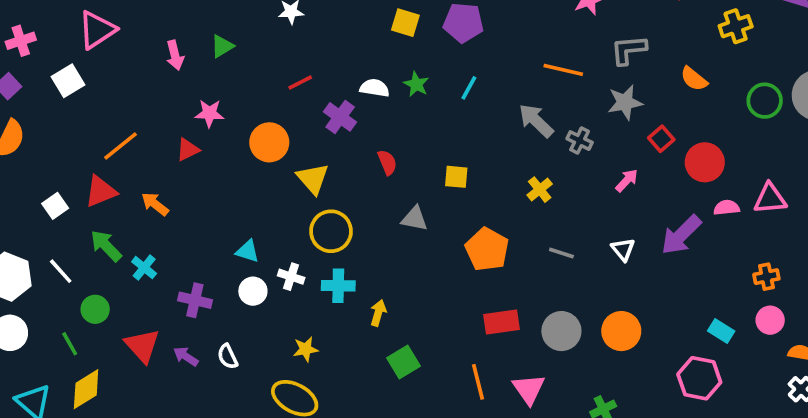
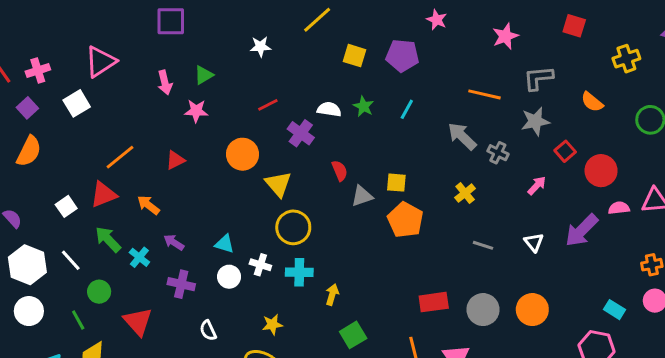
pink star: (209, 113) -> (196, 111), moved
gray triangle: (414, 219) -> (362, 196), moved, turned -30
orange pentagon: (487, 249) -> (405, 220), moved
purple arrow: (186, 356) -> (174, 242), moved

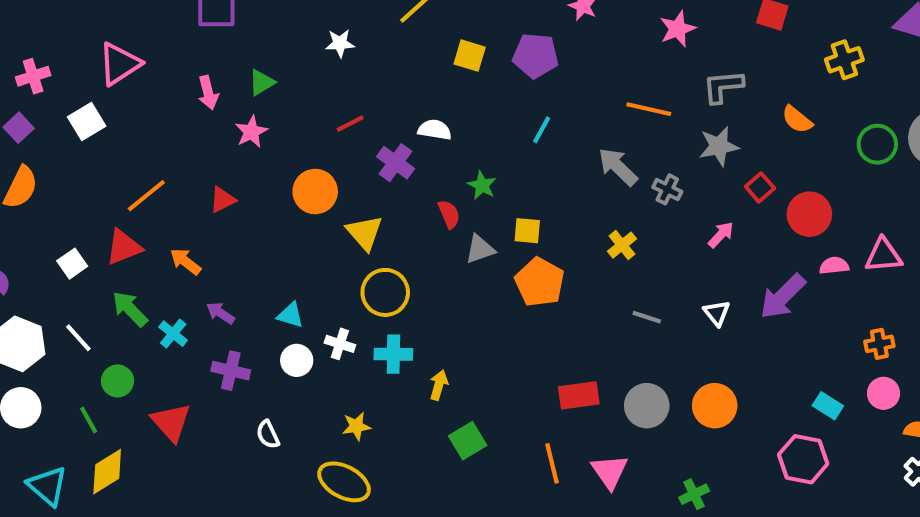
green star: (363, 106) -> (482, 185), moved
pink star: (196, 111) -> (251, 132), turned -30

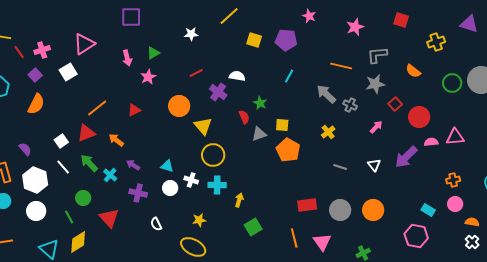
white line: (78, 338) -> (63, 167), moved

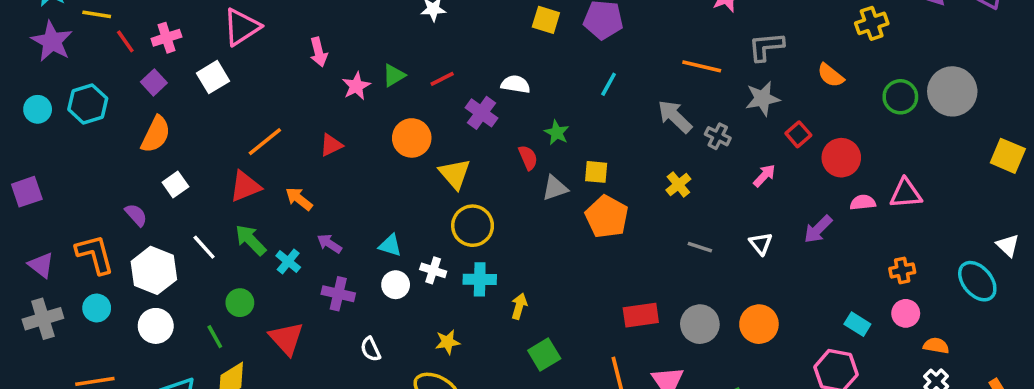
green triangle: (153, 53) -> (394, 75), moved
white square: (61, 141) -> (175, 184), moved
purple arrow: (406, 157) -> (818, 229), size x0.7

